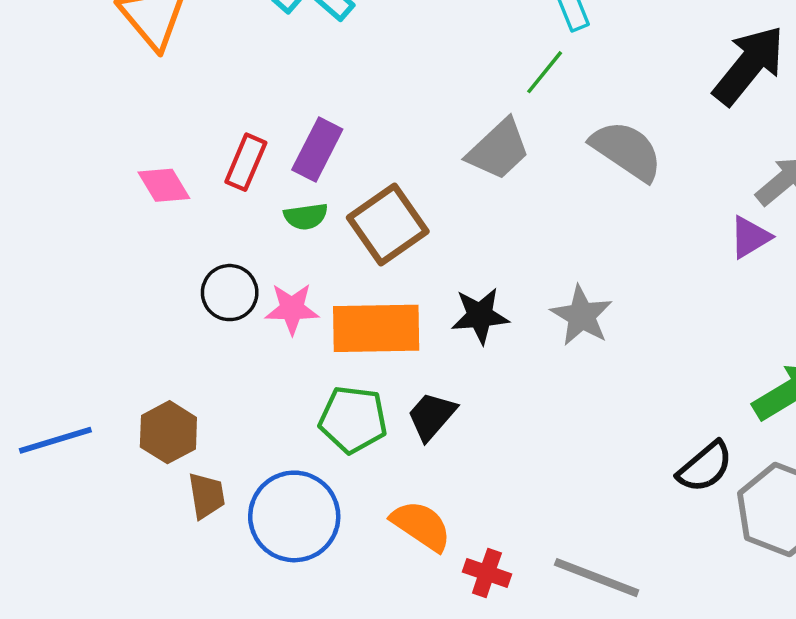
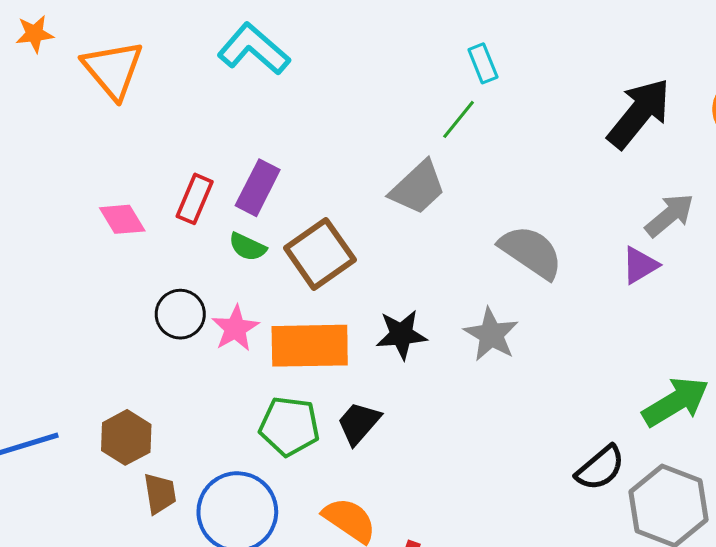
gray semicircle: (627, 151) -> (531, 252), moved
green semicircle: (306, 216) -> (248, 247), turned 33
pink star: (292, 309) -> (235, 328), turned -30

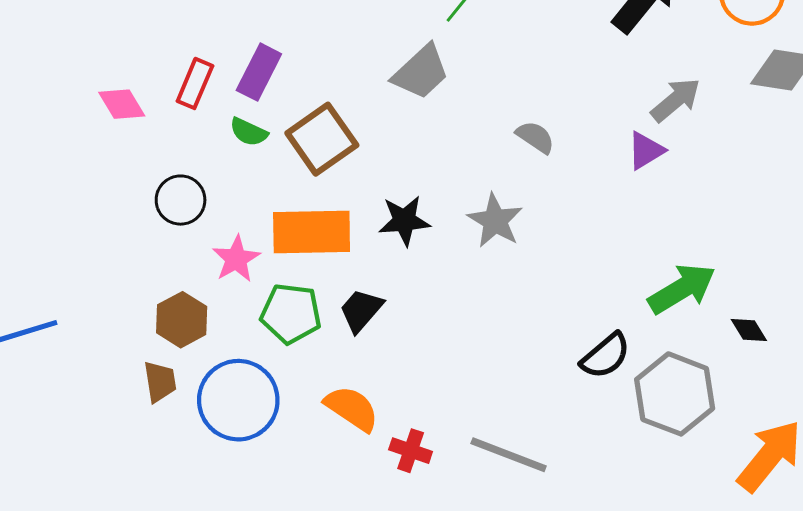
gray semicircle: (531, 252) -> (535, 137), size x0.6
pink star: (235, 328) -> (236, 259), moved
brown hexagon: (126, 437) -> (182, 320), moved

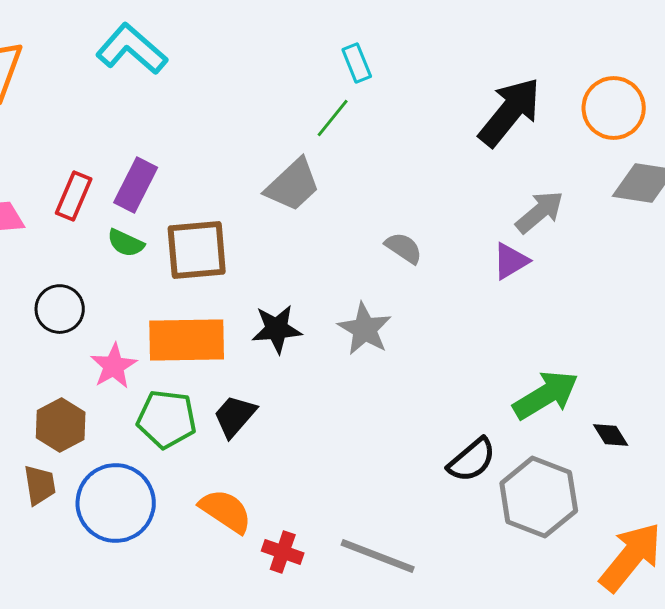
brown square: (322, 139) -> (197, 250), turned 30

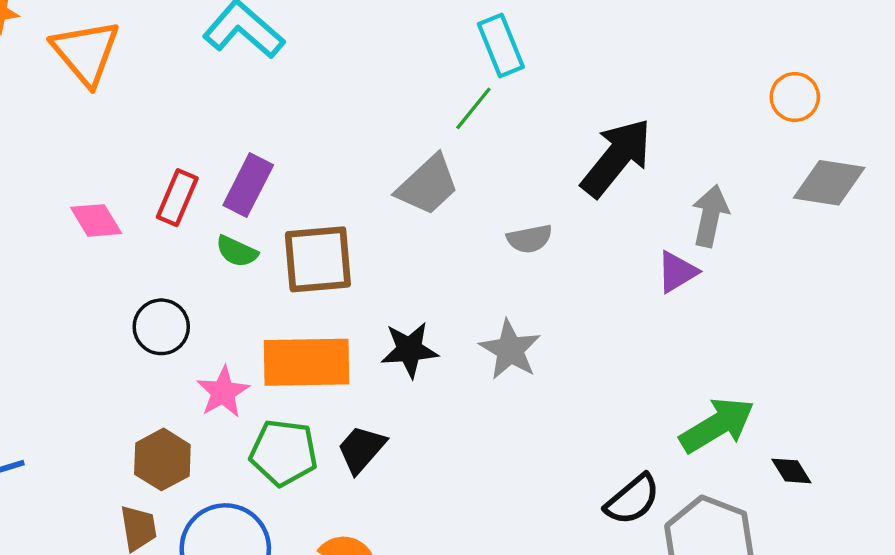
cyan rectangle: (357, 63) -> (501, 46), size x1.4
orange circle: (614, 108) -> (795, 97), size x0.7
black arrow: (510, 112) -> (616, 158), moved
gray arrow: (540, 212) -> (710, 216), turned -38
gray semicircle: (404, 248) -> (530, 239), moved, turned 135

